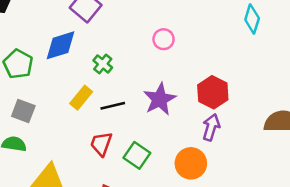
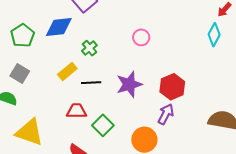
red trapezoid: (101, 144) -> (76, 111), turned 60

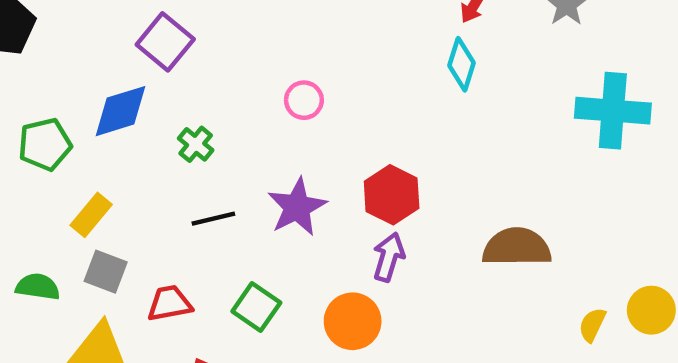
green pentagon: (23, 36) -> (45, 144), turned 30
yellow rectangle: (67, 71) -> (91, 215), moved
gray square: (20, 73) -> (106, 272), moved
red trapezoid: (76, 111) -> (170, 303), moved

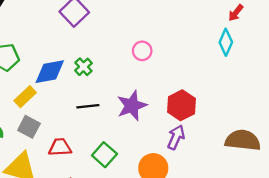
blue diamond: (120, 111) -> (50, 72), moved

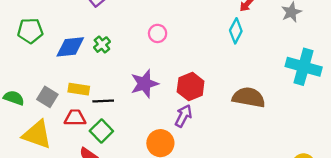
yellow rectangle: (25, 97) -> (79, 89), moved, turned 48
black line: (88, 106) -> (103, 101), moved
brown semicircle: (243, 140) -> (249, 97), moved
green square: (104, 155) -> (101, 131), moved

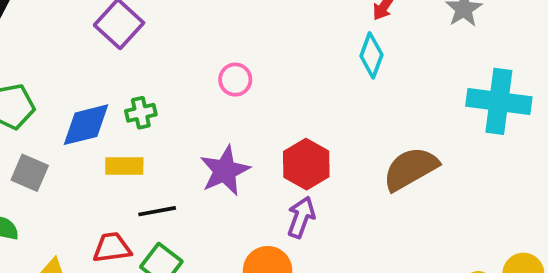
green cross: (102, 45) -> (141, 113), turned 35
yellow rectangle: (79, 89) -> (124, 166), moved
gray square: (47, 97) -> (30, 173), moved
brown semicircle: (249, 97) -> (411, 169), turned -32

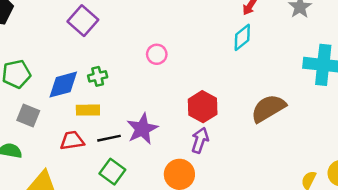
cyan diamond: (371, 55) -> (242, 37), turned 32
purple star: (225, 171) -> (142, 129), moved
red trapezoid: (112, 248) -> (72, 140), moved

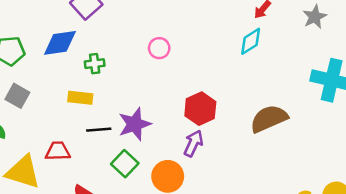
blue diamond: (63, 85) -> (60, 43), moved
red trapezoid: (72, 140) -> (58, 151), moved
green square: (112, 172) -> (125, 164), moved

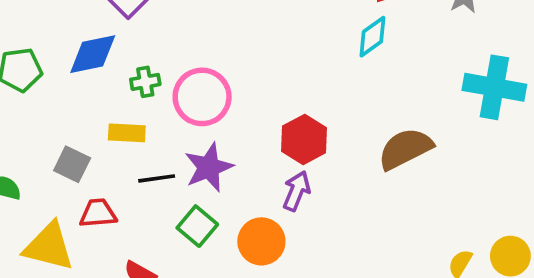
pink circle: (159, 48) -> (202, 97), moved, size x1.8
gray square: (17, 96) -> (72, 164), moved

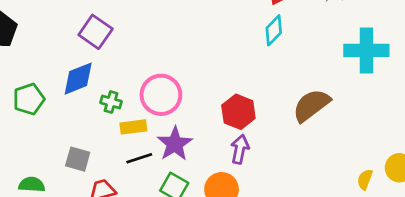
green cross: (145, 82) -> (111, 102), moved, turned 36
yellow rectangle: (127, 133) -> (133, 127), moved

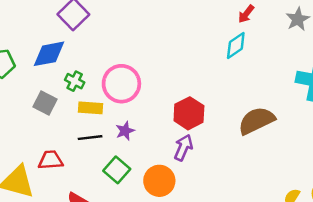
purple star: (175, 144) -> (125, 131), size x0.6
gray square: (78, 159) -> (45, 103), moved

